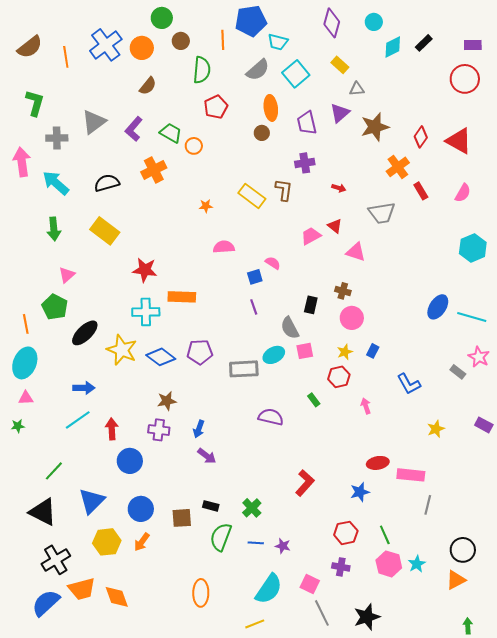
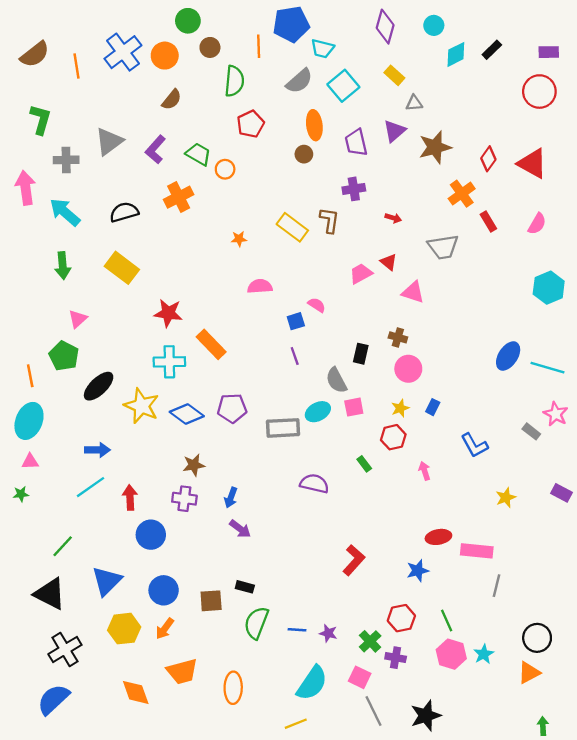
orange rectangle: (182, 297) -> (211, 344), turned 44
green cross: (252, 508) -> (370, 641), moved
orange trapezoid: (82, 589) -> (182, 672), moved

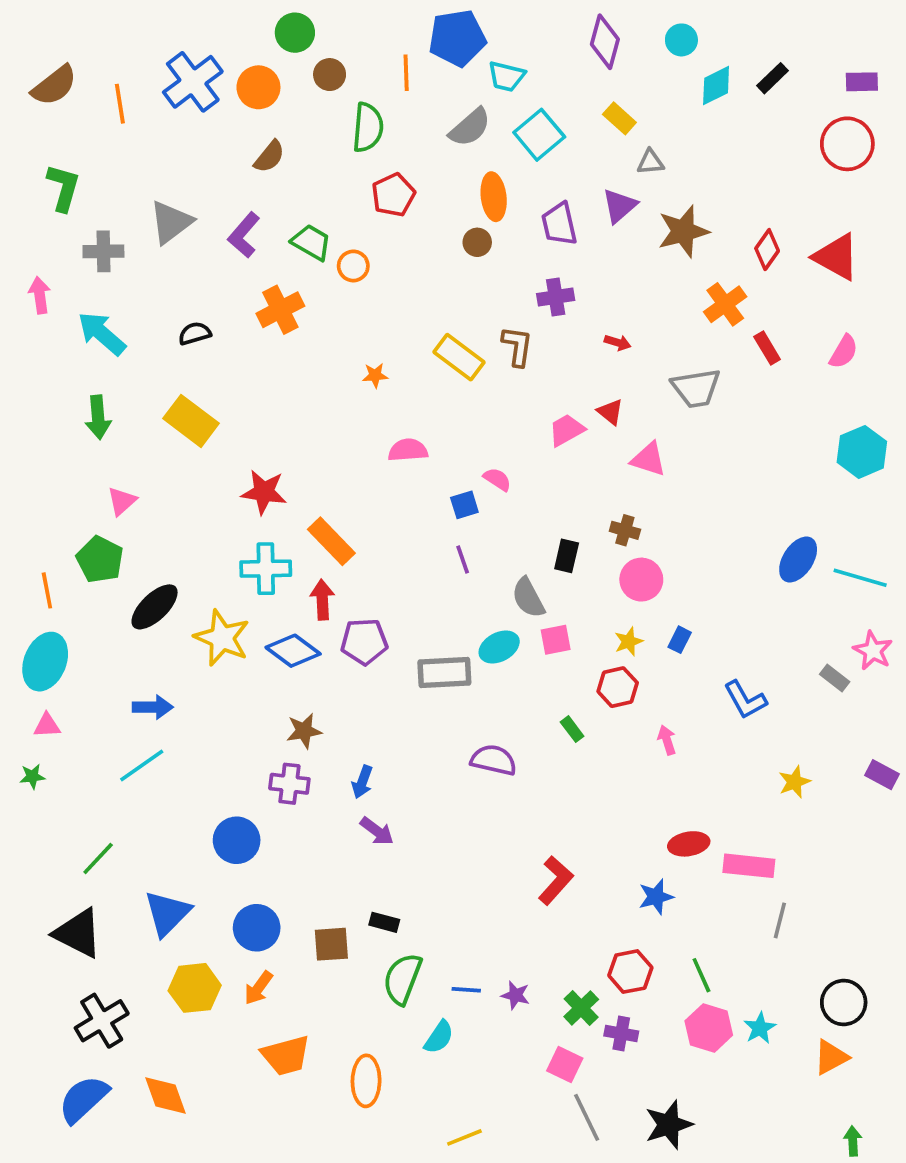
pink arrow: (26, 188) -> (40, 295), size x0.7
black semicircle: (124, 212) -> (195, 333), size x0.7
red arrow: (130, 498) -> (322, 600), moved
cyan semicircle: (312, 683) -> (439, 1037), moved, size x0.6
orange diamond: (136, 692) -> (165, 1095), moved

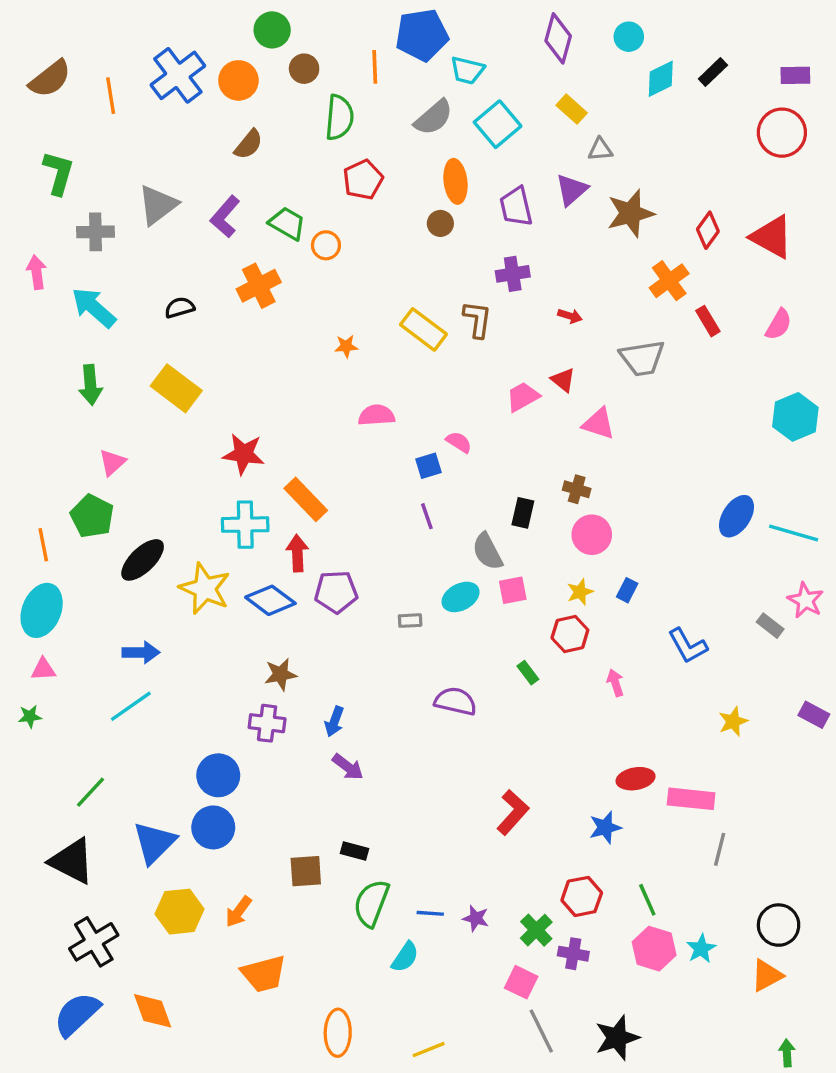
gray rectangle: (444, 673) -> (410, 621), size x0.5
blue circle: (257, 928) -> (213, 827), moved
orange ellipse: (366, 1081) -> (338, 1033), moved

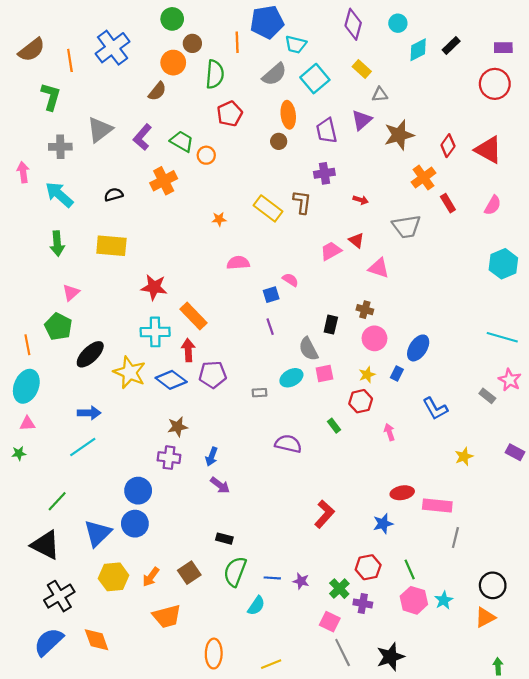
orange circle: (238, 80) -> (173, 63), moved
green L-shape: (58, 173) -> (51, 97), moved
yellow rectangle: (176, 388) -> (111, 246), turned -32
blue ellipse: (736, 516) -> (418, 348), moved
brown square: (306, 871) -> (189, 573), moved, turned -30

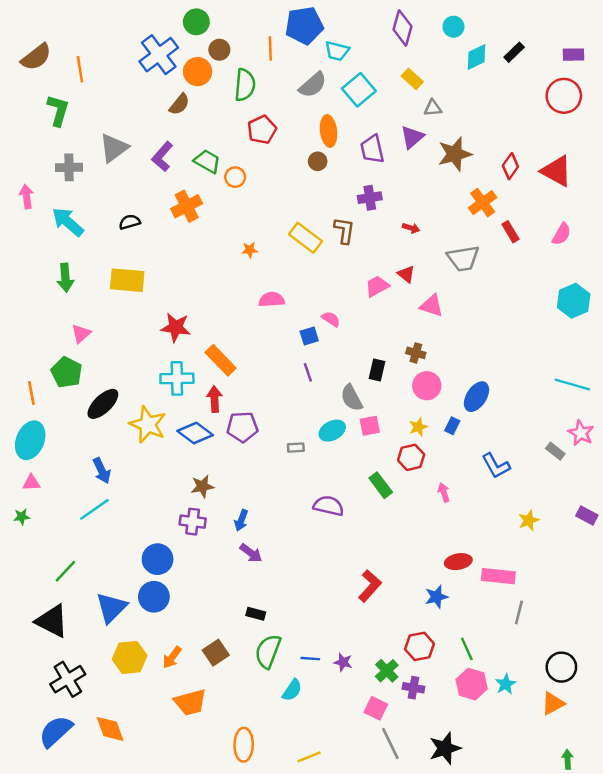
blue cross: (113, 48) -> (159, 55), moved
blue arrow: (89, 413) -> (102, 471), turned 65
green rectangle: (334, 426) -> (381, 485), size x1.5

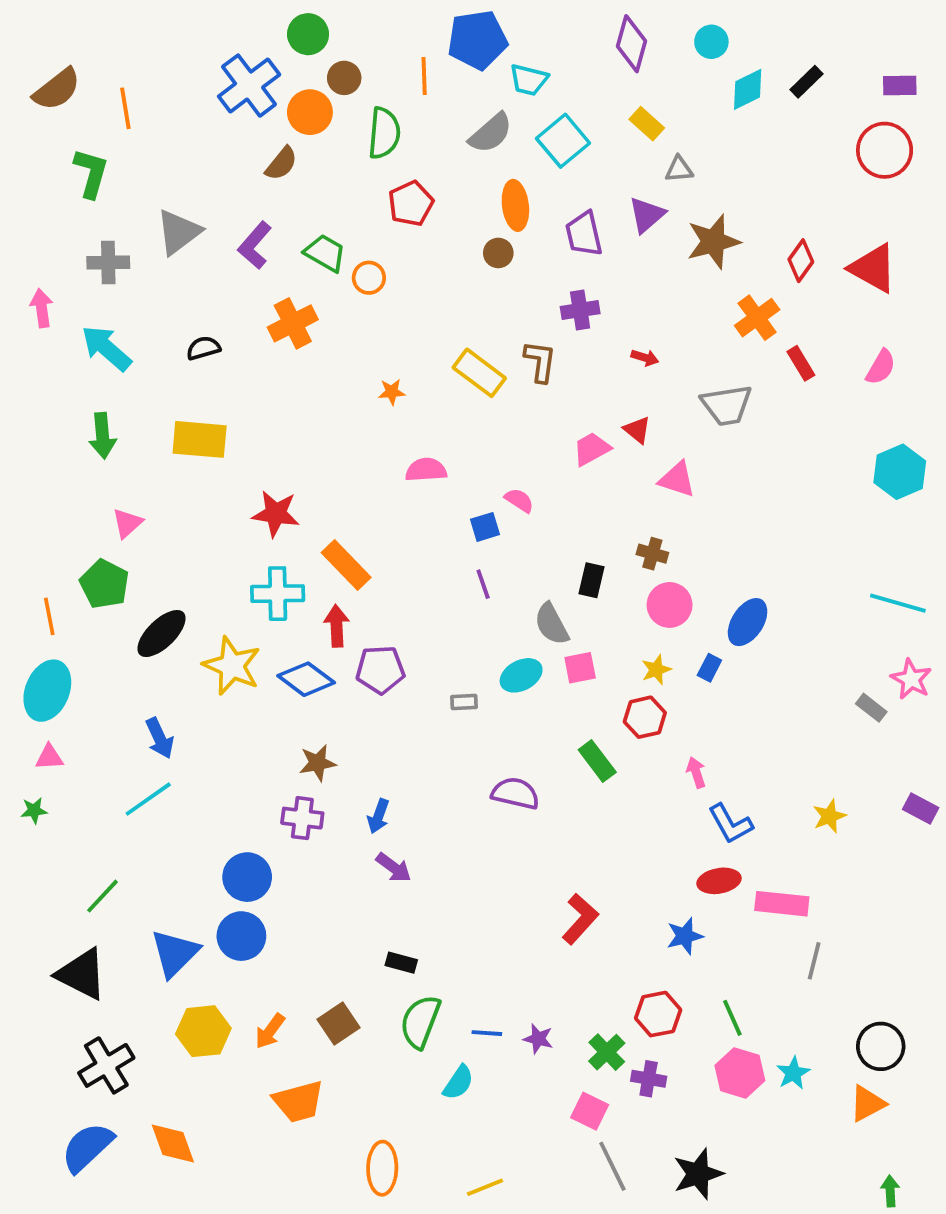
blue L-shape: (496, 466) -> (730, 824), moved

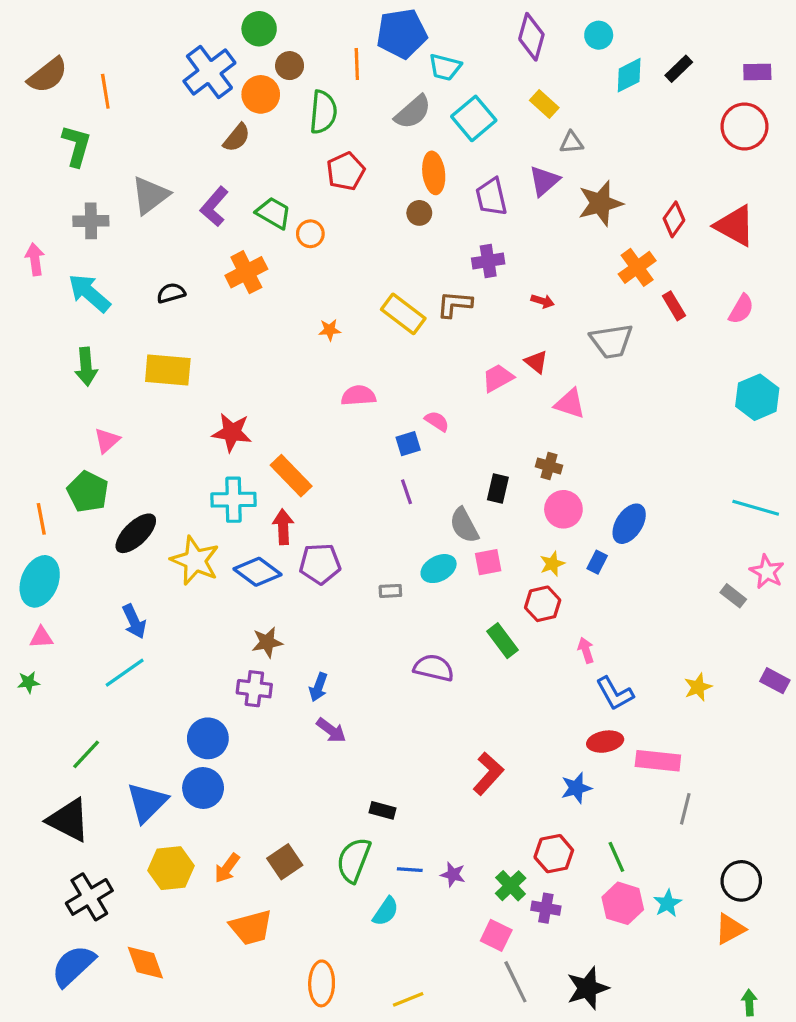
brown L-shape: (540, 361) -> (455, 304), turned -93
black rectangle: (401, 963) -> (382, 810), moved

